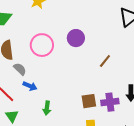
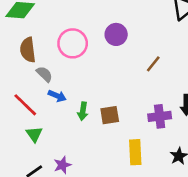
brown square: (89, 101) -> (110, 115), moved
green arrow: (47, 108) -> (83, 111), moved

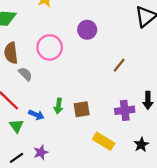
purple circle: (116, 34) -> (87, 30), moved
blue arrow: (57, 96) -> (36, 115), moved
yellow rectangle: (135, 152) -> (104, 141), turned -55

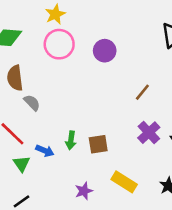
pink circle: (50, 47) -> (59, 44), moved
purple cross: (125, 110) -> (149, 133), moved, turned -36
purple star: (41, 152) -> (84, 191), moved

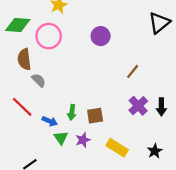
pink circle: (59, 44) -> (49, 36), moved
green triangle: (21, 164) -> (61, 138), moved
purple star: (84, 191) -> (83, 140), moved

